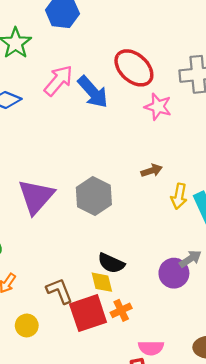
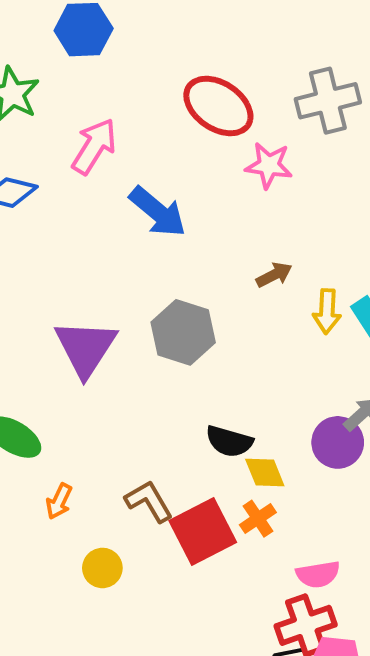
blue arrow: (93, 92) -> (158, 212), moved
yellow diamond: (102, 282) -> (265, 472), moved

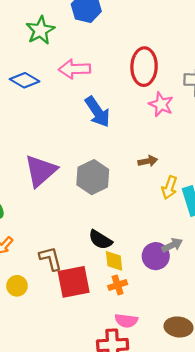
red ellipse: (218, 106) -> (144, 67), turned 42
pink arrow: (94, 146) -> (75, 69), turned -140
orange cross: (258, 519) -> (118, 285), moved

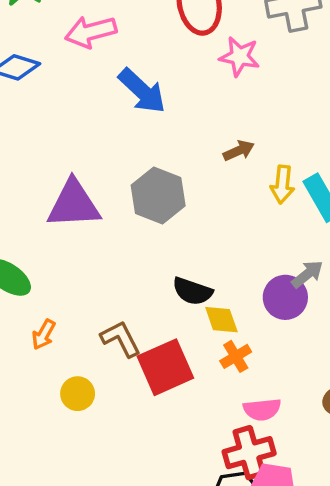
purple triangle: (41, 171) -> (74, 204), turned 51

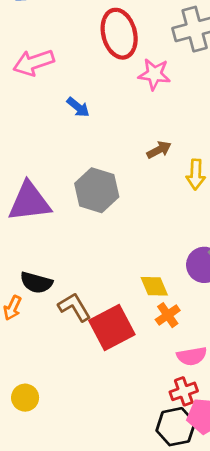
blue arrow: (142, 91) -> (78, 107), size x0.6
black semicircle: (192, 291) -> (36, 283), moved
yellow circle: (78, 394) -> (25, 398), moved
red cross: (249, 453) -> (184, 391), size x0.7

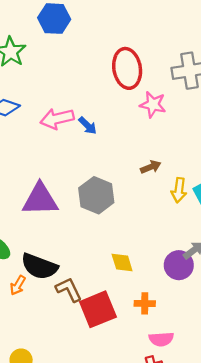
pink arrow: (34, 63) -> (57, 119), moved
black semicircle: (36, 283) -> (39, 266), size x1.4
yellow diamond: (154, 286) -> (122, 263), moved
orange cross: (168, 315) -> (145, 303), turned 30

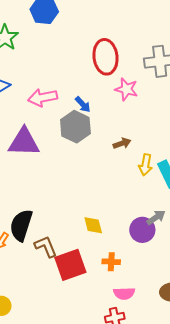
blue arrow: (88, 126) -> (83, 104), moved
gray hexagon: (96, 195) -> (75, 127), moved
purple triangle: (40, 199) -> (24, 142), moved
black semicircle: (39, 266) -> (21, 225), turned 84

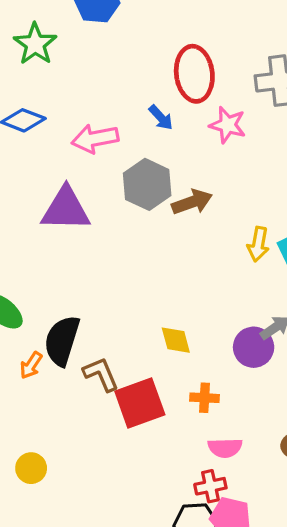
blue arrow: (83, 104) -> (161, 118), moved
brown arrow: (122, 143) -> (192, 202), moved, size x1.4

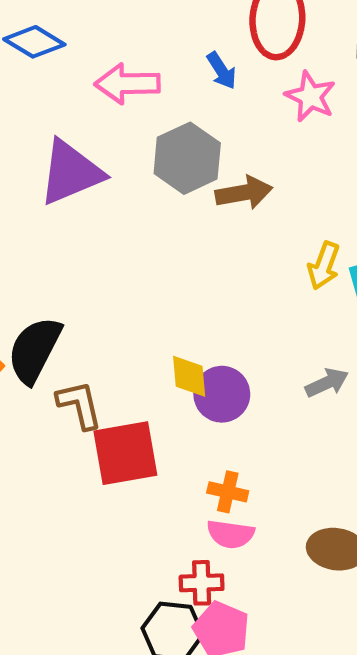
purple triangle: (66, 209) -> (71, 172), turned -34
purple circle: (254, 347) -> (222, 394), moved
orange cross: (205, 398) -> (228, 492), moved

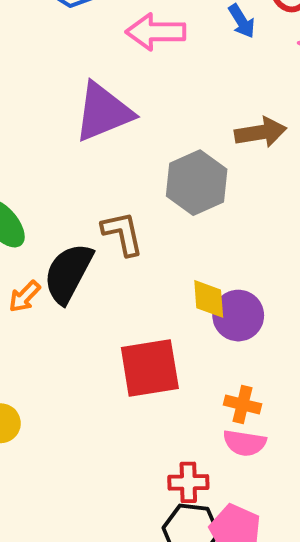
gray hexagon: (187, 158) -> (197, 183), moved
brown L-shape: (79, 405) -> (123, 233), moved
red cross: (202, 583) -> (188, 482), moved

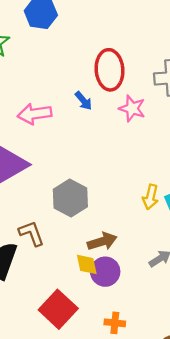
brown arrow: (261, 132) -> (102, 241), moved
red square: (150, 368) -> (58, 309), turned -30

